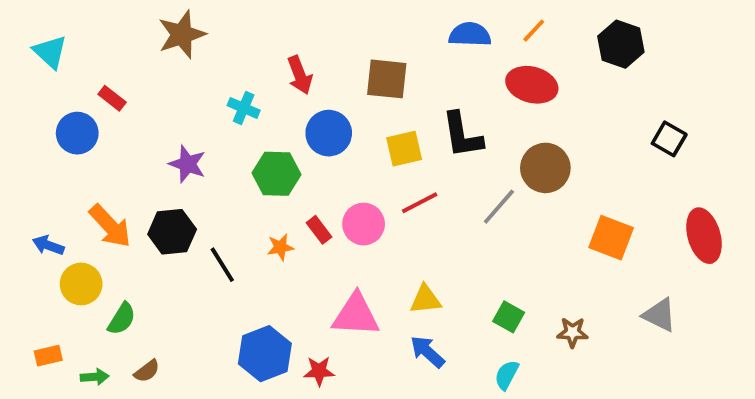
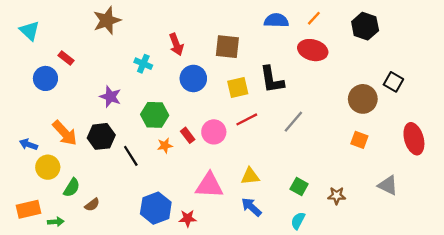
brown circle: (545, 168) -> (363, 99), moved
green hexagon: (276, 174) -> (155, 115), moved
orange square: (611, 238) -> (359, 140), size x0.7
orange rectangle: (48, 356) -> (28, 209), size x1.5
brown semicircle: (147, 371) -> (92, 205), moved

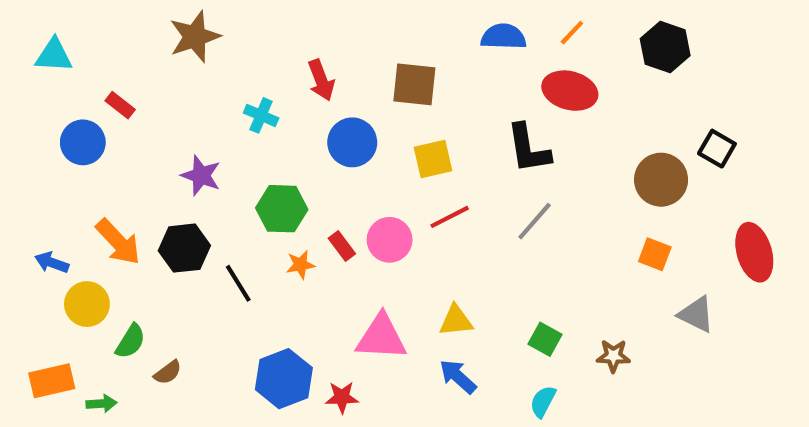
cyan triangle: (30, 31) -> (54, 55), turned -40
black L-shape: (272, 80) -> (528, 149), moved
gray triangle: (388, 185) -> (696, 314), moved

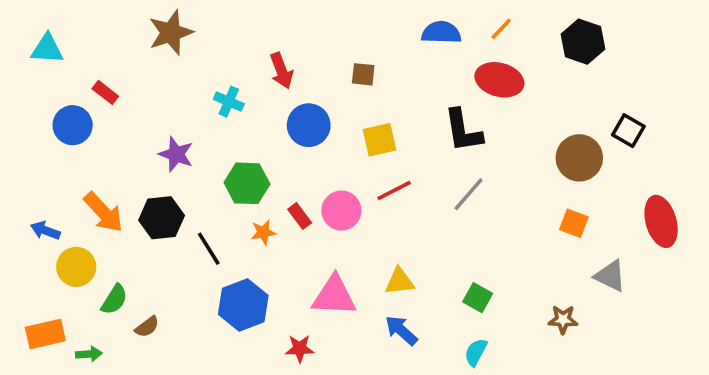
brown square: (414, 84) -> (363, 74), size x0.6
brown star: (613, 356) -> (563, 320), moved
blue hexagon: (284, 379) -> (243, 305), moved

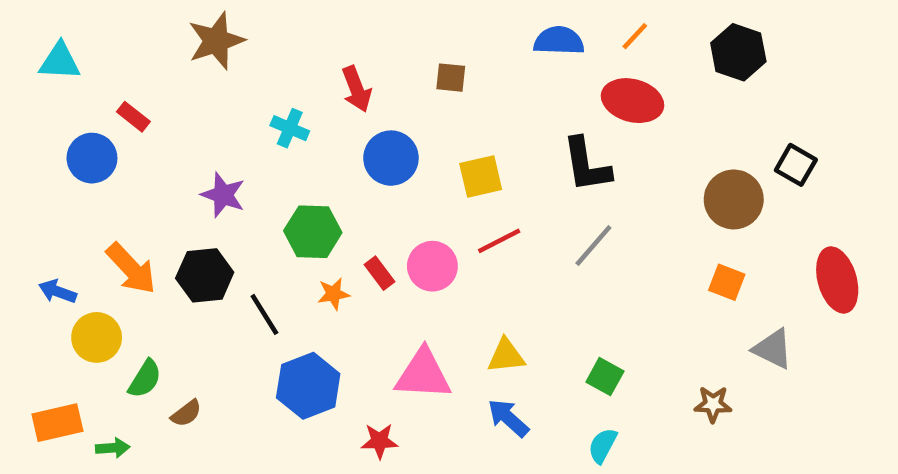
brown square: (363, 74) -> (451, 78), moved

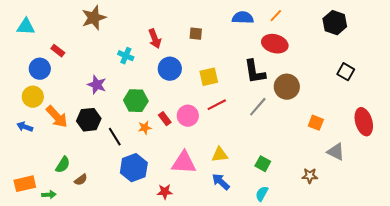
black hexagon: (738, 52) -> (335, 23), moved
brown circle: (734, 199) -> (287, 87), moved
yellow circle: (97, 337) -> (33, 97), moved

